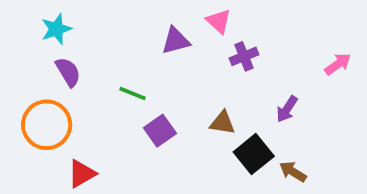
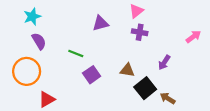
pink triangle: (219, 21) -> (136, 11), moved, turned 40
purple cross: (244, 56) -> (140, 32), turned 32

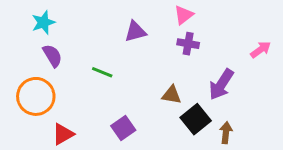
purple arrow: (164, 62) -> (221, 84), size x1.5
purple square: (92, 75) -> (123, 128), moved
brown arrow: (168, 98) -> (226, 133), turned 64

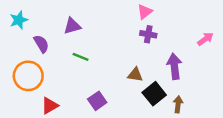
cyan star: (43, 23) -> (19, 20), moved
purple triangle: (135, 32) -> (72, 26), moved
purple arrow: (221, 84) -> (174, 66), turned 140

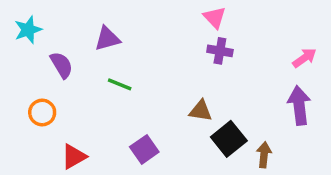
pink triangle: (145, 12) -> (215, 17), turned -35
purple arrow: (174, 66) -> (299, 105), moved
orange circle: (28, 76) -> (42, 112), size x0.6

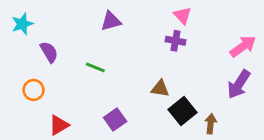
pink triangle: (215, 17) -> (183, 15), moved
purple triangle: (107, 39) -> (111, 21), moved
pink arrow: (304, 58) -> (243, 46), size x1.4
purple arrow: (299, 105) -> (239, 84), turned -140

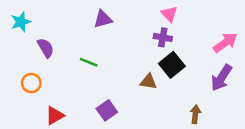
black square: (183, 111) -> (172, 65), moved

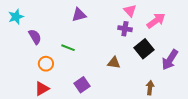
pink arrow: (225, 43) -> (156, 21), moved
black square: (172, 65) -> (144, 49), moved
orange circle: (31, 83) -> (46, 64), moved

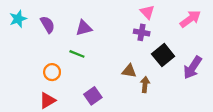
purple triangle: (79, 15) -> (84, 28), moved
pink arrow: (156, 21) -> (190, 19), moved
purple semicircle: (35, 37) -> (48, 24), moved
brown arrow: (150, 88) -> (145, 85), moved

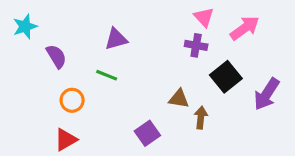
pink arrow: (190, 19) -> (245, 28), moved
purple semicircle: (48, 24) -> (56, 56), moved
purple square: (93, 96) -> (147, 133), moved

